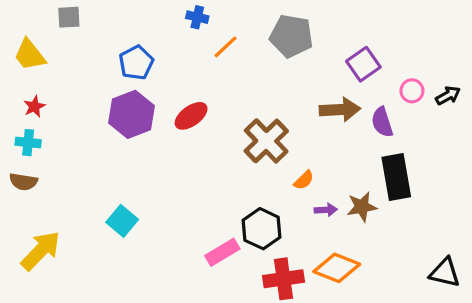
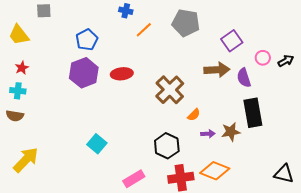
red ellipse: (191, 116) -> (122, 74), turned 30
cyan square: (122, 221) -> (97, 144), moved
pink rectangle: (222, 252) -> (134, 179), moved

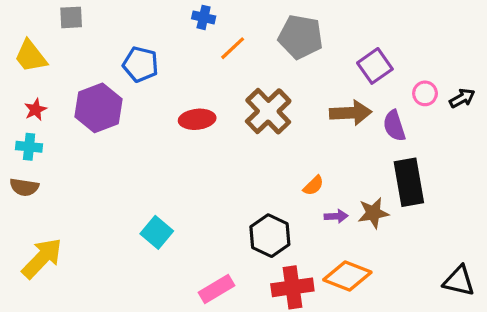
blue pentagon: (87, 40) -> (141, 64), turned -30
purple hexagon: (84, 73) -> (99, 108), moved
brown cross: (170, 90) -> (268, 111), moved

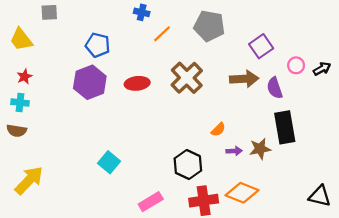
purple hexagon: (99, 108) -> (90, 82), moved

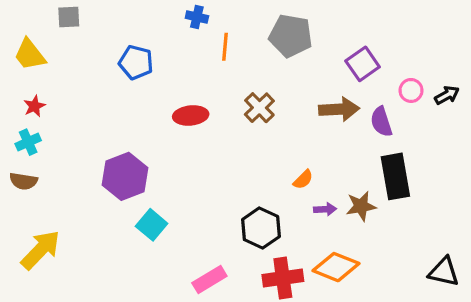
orange line: (162, 34) -> (225, 47), turned -42
brown cross: (187, 78) -> (259, 108), size x0.7
purple hexagon: (90, 82) -> (125, 176), moved
cyan cross: (20, 103) -> (28, 142), turned -30

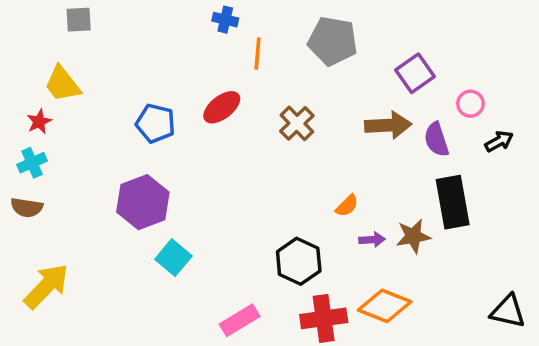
yellow trapezoid: (30, 55) -> (62, 84), moved
blue pentagon: (136, 62) -> (155, 123), moved
black arrow: (447, 95) -> (499, 141), moved
red ellipse: (191, 115) -> (222, 107), moved, turned -32

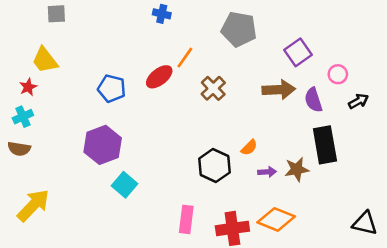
orange line: (258, 54) -> (185, 58), moved, turned 30
black hexagon: (299, 261) -> (214, 165), moved
pink rectangle: (240, 320) -> (186, 219), moved, turned -52

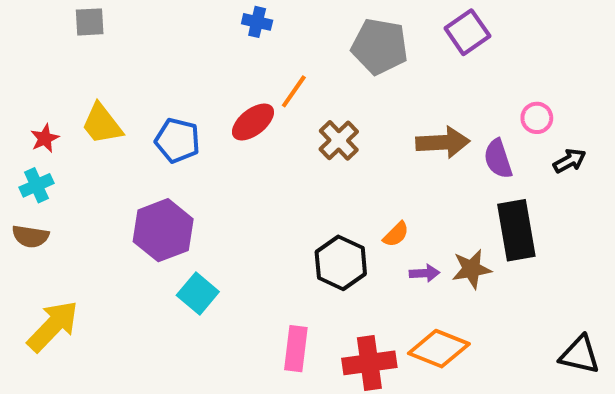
purple square: (298, 52) -> (467, 32), moved
yellow trapezoid: (45, 60) -> (102, 124), moved

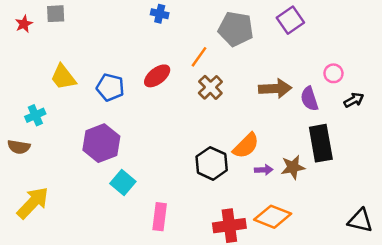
orange line: (294, 91) -> (199, 57), moved
red star: (45, 138) -> (24, 24), moved
cyan cross: (37, 185) -> (35, 115), moved
orange semicircle: (396, 234) -> (246, 146), size x1.6
pink rectangle: (296, 349) -> (160, 217), moved

